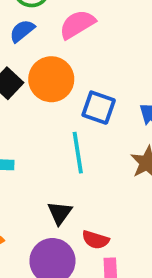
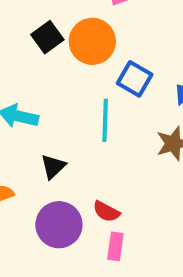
black triangle: (60, 213) -> (53, 167), moved

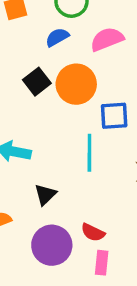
blue square: (135, 79) -> (114, 116), turned -32

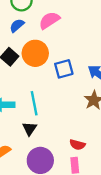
cyan line: (89, 153) -> (34, 103), moved
red semicircle: (93, 232) -> (77, 145), moved

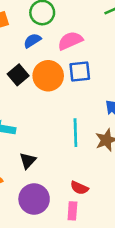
blue square: (64, 69) -> (80, 71), moved
cyan line: (34, 103) -> (75, 133), moved

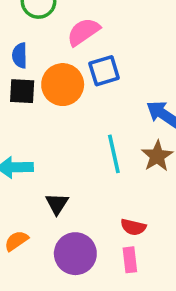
blue semicircle: (32, 41) -> (20, 55), moved, turned -48
black square: (18, 75) -> (22, 91), turned -36

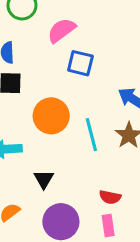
blue square: (104, 71) -> (80, 63), turned 32
orange circle: (63, 85) -> (51, 116), moved

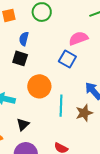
pink semicircle: (62, 30) -> (78, 38), moved

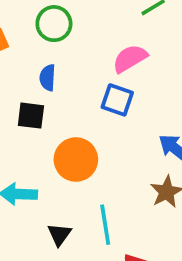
blue semicircle: (24, 39) -> (48, 78), moved
cyan line: (61, 106) -> (105, 225), moved

